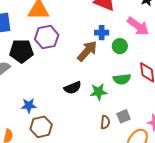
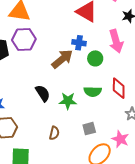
pink arrow: (138, 26) -> (116, 41), turned 30
black semicircle: (73, 88) -> (43, 93), turned -108
brown semicircle: (105, 122) -> (54, 133), moved

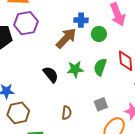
green semicircle: (93, 92) -> (100, 67), turned 114
green star: (68, 101) -> (75, 69), moved

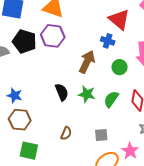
blue cross: (81, 20) -> (108, 41), moved
brown arrow: (66, 38) -> (87, 62), turned -35

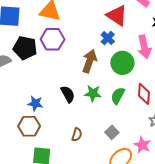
blue cross: (108, 41) -> (108, 38), turned 32
green circle: (120, 67) -> (122, 63), size x1.5
blue star: (15, 96) -> (35, 103), moved
gray square: (101, 135) -> (112, 132), turned -32

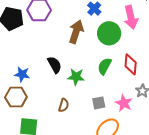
green star: (93, 93) -> (76, 77), moved
gray square: (112, 132) -> (99, 103), turned 32
pink star: (142, 145) -> (124, 103), moved

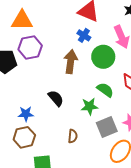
green semicircle: (105, 66) -> (105, 90), turned 108
green star: (76, 77) -> (89, 106), moved
gray square: (99, 103) -> (107, 127), size x1.5

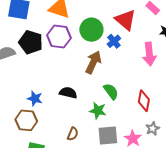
green circle: (103, 57) -> (91, 30), moved
green semicircle: (105, 90) -> (111, 91), moved
black semicircle: (56, 98) -> (68, 93), turned -54

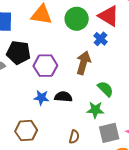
green circle: (91, 30) -> (77, 19), moved
purple hexagon: (59, 37) -> (45, 66), moved
blue star: (35, 98) -> (41, 98), moved

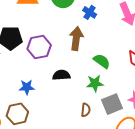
blue star: (41, 98) -> (27, 87), moved
brown hexagon: (26, 131) -> (17, 114), moved
brown semicircle: (74, 137) -> (86, 110), moved

